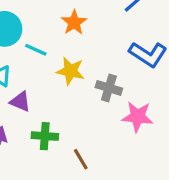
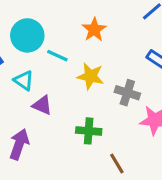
green cross: (45, 136) -> (89, 131), moved
brown line: (81, 159) -> (117, 163), moved

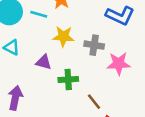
cyan line: (57, 56) -> (39, 14), moved
purple triangle: (42, 105) -> (44, 62), moved

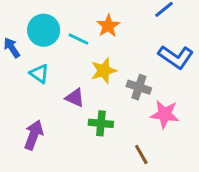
yellow star: (63, 36) -> (104, 71), turned -30
brown line: (94, 102) -> (141, 154), moved

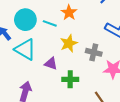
cyan triangle: (39, 74) -> (25, 49), size x1.6

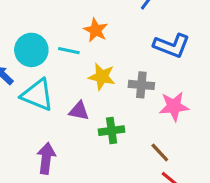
yellow star: (69, 43) -> (102, 77), turned -30

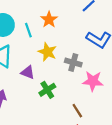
cyan line: (69, 51) -> (28, 30), turned 48
green cross: (112, 131) -> (47, 90), turned -35

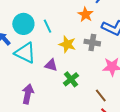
orange star: (49, 20) -> (86, 14), moved
gray cross: (73, 63) -> (92, 43), moved

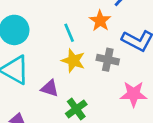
cyan line: (47, 26) -> (69, 33), moved

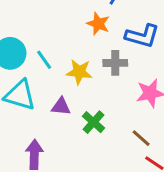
cyan line: (69, 33) -> (44, 60), moved

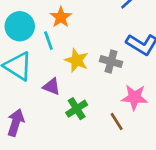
orange star: (98, 24) -> (61, 17), moved
brown line: (141, 138) -> (117, 122), moved

